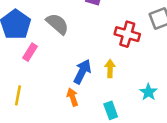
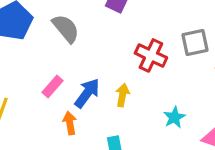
pink rectangle: (30, 52) -> (52, 86), moved
cyan star: (148, 92) -> (174, 117), moved

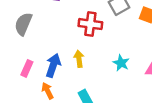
gray semicircle: (66, 28) -> (23, 24), turned -100

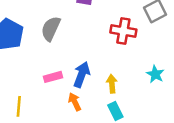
yellow arrow: (79, 59) -> (112, 84), moved
pink rectangle: (27, 68) -> (53, 77), turned 49

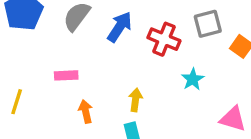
cyan star: (155, 74) -> (193, 79), moved
blue arrow: (82, 75) -> (120, 27), moved

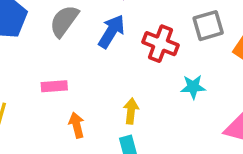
cyan star: (193, 79) -> (193, 87), turned 30

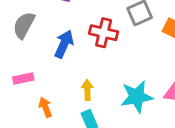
blue arrow: (111, 31) -> (64, 44), moved
cyan star: (193, 87) -> (137, 97), moved, size x1.6

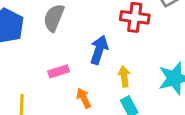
blue arrow: (64, 44) -> (99, 50), moved

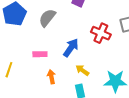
yellow arrow: (124, 77) -> (82, 70), turned -64

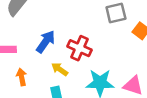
red cross: (101, 33) -> (80, 48), moved

